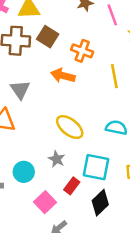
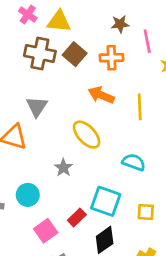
orange cross: (82, 51) -> (112, 58), moved, turned -30
orange arrow: (63, 76) -> (101, 95), moved
yellow ellipse: (70, 127) -> (87, 135), moved
gray star: (57, 159) -> (63, 168), moved

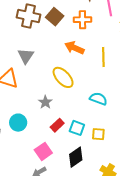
cyan square: (106, 201) -> (77, 128), size x0.7
yellow square: (146, 212) -> (98, 134), moved
red rectangle: (77, 218) -> (57, 125), moved
pink square: (46, 231) -> (43, 151), moved

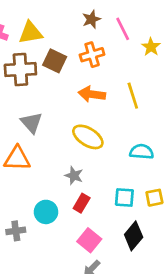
red rectangle: (57, 125) -> (82, 203), moved

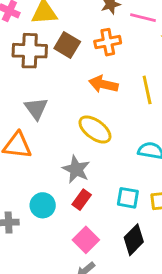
pink line: (123, 29) -> (143, 18), turned -55
gray star: (74, 176) -> (76, 169), size x1.4

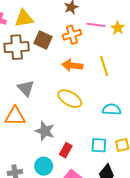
pink line: (143, 18) -> (96, 25), moved
gray star: (76, 169) -> (45, 131), moved
cyan circle: (43, 205) -> (44, 166), moved

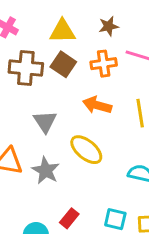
yellow triangle: (24, 18) -> (62, 31), moved
gray triangle: (26, 88) -> (45, 122), moved
gray star: (45, 131) -> (46, 170), moved

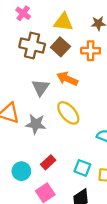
orange arrow: (97, 105) -> (67, 79), moved
gray star: (46, 170) -> (36, 124), turned -30

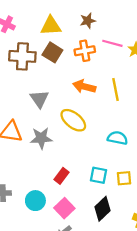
orange arrow: (67, 79) -> (84, 87), moved
cyan circle: (21, 171) -> (35, 201), moved

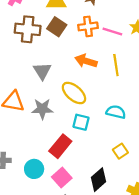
pink line: (112, 43) -> (112, 32), moved
cyan square: (98, 175) -> (81, 122), moved
red rectangle: (62, 176) -> (60, 146), size x1.5
yellow square: (124, 178) -> (120, 151), turned -32

